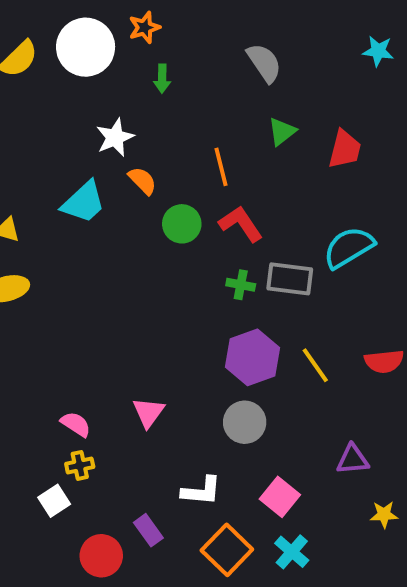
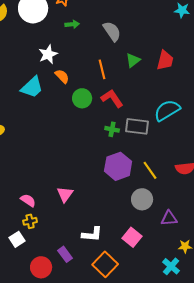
gray semicircle: (264, 63) -> (112, 31), moved
green arrow: (162, 79) -> (72, 24), turned -96
green triangle: (282, 132) -> (133, 60), moved
gray circle: (245, 422) -> (142, 199), moved
cyan cross: (292, 552) -> (171, 266), moved

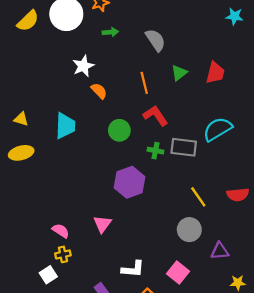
cyan trapezoid: (32, 87) -> (65, 126), moved, turned -45
green circle: (82, 98) -> (119, 130), moved
purple hexagon: (118, 166) -> (130, 182), moved

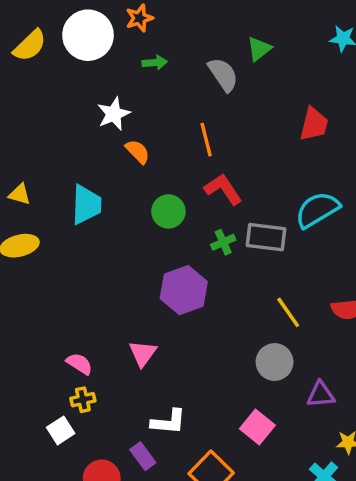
green triangle: (179, 73) -> (259, 49), moved
green cross: (155, 151) -> (223, 242), turned -35
white L-shape: (133, 269) -> (168, 422), moved

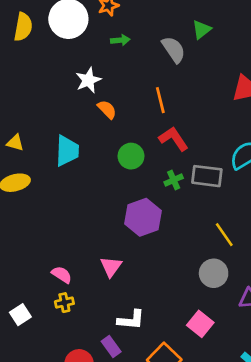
yellow semicircle: (30, 45) -> (23, 27), turned -36
white square: (61, 430) -> (20, 315), moved

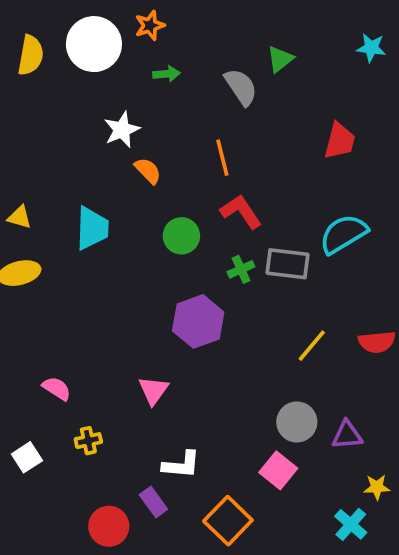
yellow line: (224, 235) -> (312, 346), turned 75
gray circle: (214, 273) -> (297, 422), moved
pink semicircle: (62, 275) -> (57, 388), moved

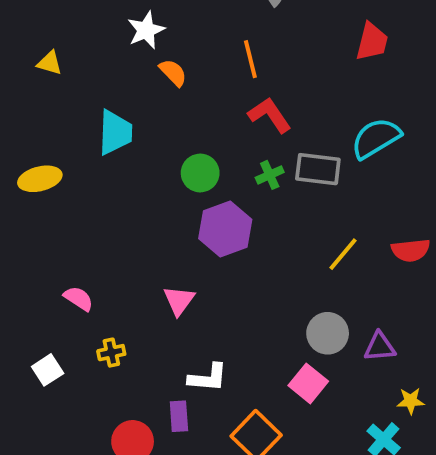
yellow triangle: (19, 217) -> (50, 63), moved
green circle: (181, 236) -> (200, 173), moved
purple rectangle: (153, 502) -> (179, 416), turned 32

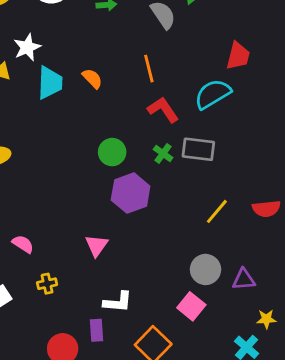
white star: (146, 30) -> (27, 47), moved
cyan trapezoid: (115, 132) -> (50, 83), moved
cyan semicircle: (376, 138) -> (213, 94), moved
green cross: (270, 175) -> (163, 153), turned -30

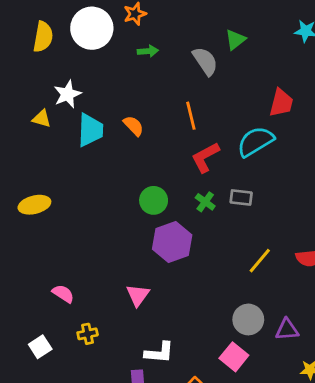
red L-shape: (163, 110) -> (205, 157), turned -84
gray rectangle: (198, 149) -> (241, 198), size x0.7

